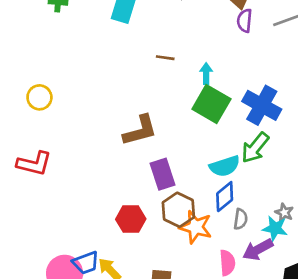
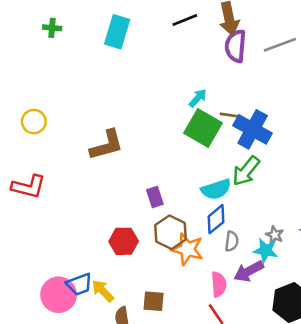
purple semicircle: (245, 21) -> (236, 46), size x1.4
brown line: (165, 58) -> (229, 115), moved
cyan arrow: (206, 74) -> (198, 98), turned 42
brown L-shape: (140, 130) -> (107, 145), moved
purple rectangle: (163, 174) -> (155, 197), size x0.7

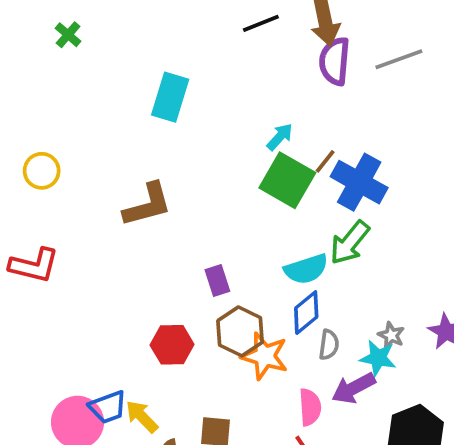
green cross: (52, 28) -> (68, 35), turned 36
cyan rectangle: (117, 32) -> (170, 97), moved
brown line: (229, 115) -> (325, 161), turned -60

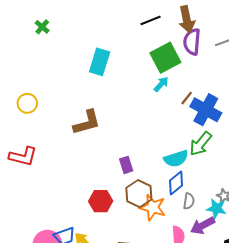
green square: (287, 180) -> (165, 58), moved, turned 32

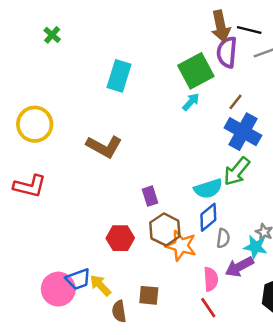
black line: (151, 20) -> (249, 30), moved, turned 36
brown line: (187, 98) -> (236, 102), moved
yellow circle: (27, 103) -> (35, 124), size x1.5
brown L-shape: (87, 122) -> (104, 146), turned 44

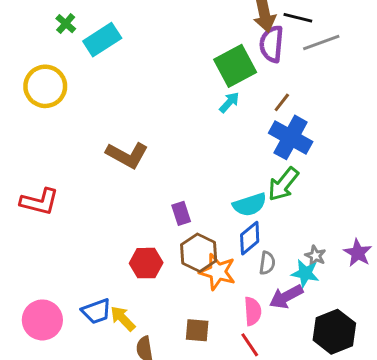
cyan rectangle: (119, 76) -> (102, 40), moved, turned 40
yellow circle: (35, 124) -> (45, 86), moved
pink circle: (58, 289) -> (42, 320), moved
brown square: (149, 295) -> (197, 330), moved

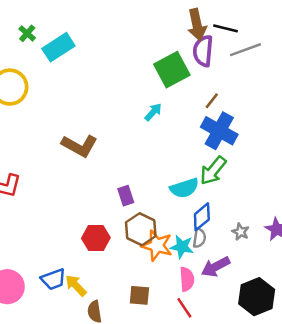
cyan arrow: (229, 102) -> (153, 112), moved
blue diamond: (250, 238) -> (202, 217), moved
cyan star: (305, 273) -> (182, 247), moved

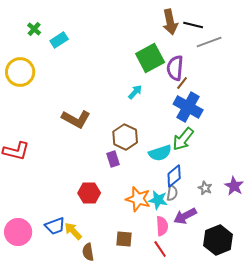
cyan rectangle: (58, 47) -> (59, 40), size x0.7
purple semicircle: (203, 51) -> (175, 68), moved
brown hexagon: (141, 229) -> (125, 137), moved

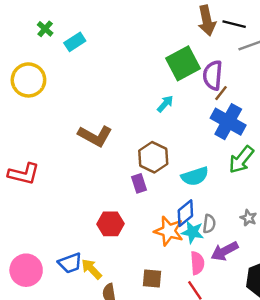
green arrow: (183, 139) -> (241, 160), moved
blue diamond: (174, 176) -> (185, 213), moved

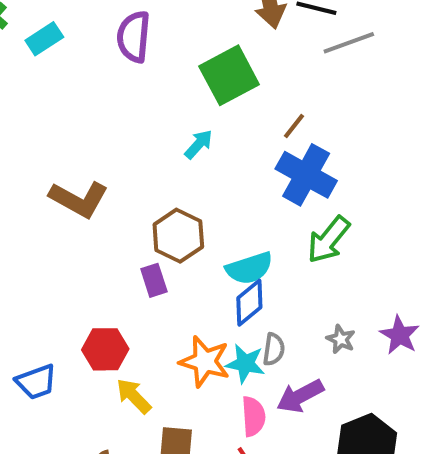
purple semicircle: (213, 75) -> (134, 37), moved
blue diamond: (185, 213) -> (249, 303), moved
blue trapezoid: (70, 263) -> (36, 382), moved
yellow arrow: (91, 269) -> (134, 396), moved

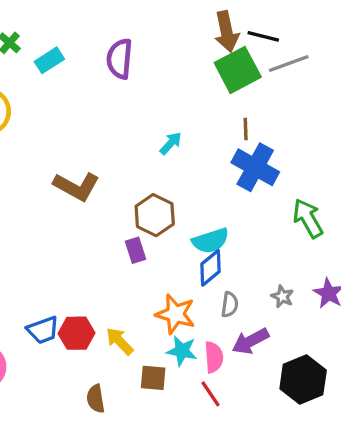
green square: (229, 75) -> (238, 70), moved
brown line: (294, 126) -> (246, 129), turned -40
green arrow: (329, 240) -> (308, 218), moved, turned 111
red hexagon: (105, 349) -> (76, 333), moved
cyan star: (245, 364) -> (182, 351), moved

